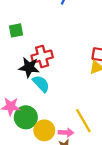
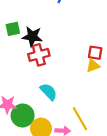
black star: (29, 67) -> (32, 36), moved
cyan semicircle: (41, 84) -> (49, 92), moved

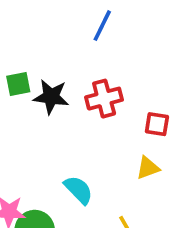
red cross: (39, 55) -> (104, 99), moved
yellow triangle: (93, 66) -> (148, 168), moved

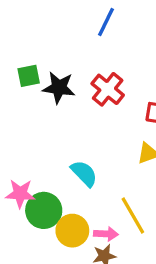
red cross: (104, 99) -> (108, 89), turned -36

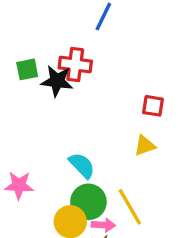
red cross: (108, 89) -> (75, 64), moved, turned -32
green circle: (44, 210) -> (88, 202), moved

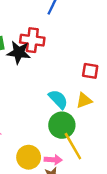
cyan semicircle: (82, 165) -> (58, 99), moved
green circle: (88, 202) -> (62, 125), moved

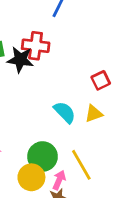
red square: (90, 71) -> (101, 80), turned -35
green circle: (62, 125) -> (43, 157), moved
pink arrow: (53, 160) -> (59, 180), turned -70

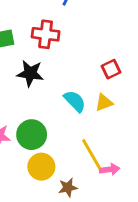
black star: (20, 60) -> (30, 73), moved
green circle: (43, 157) -> (32, 135), moved
pink arrow: (59, 180) -> (110, 169), moved, turned 60

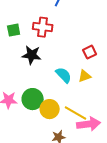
yellow line: (91, 154) -> (76, 113), turned -30
yellow circle: (41, 167) -> (50, 109), moved
pink arrow: (110, 169) -> (89, 124), size x1.6

